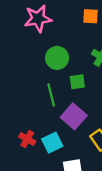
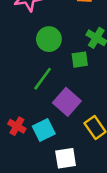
green square: (77, 82) -> (80, 60), moved
green line: (51, 95) -> (43, 79), turned 50

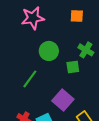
green line: (43, 79) -> (30, 79), moved

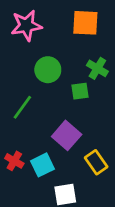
orange square: (77, 16) -> (85, 23), size x1.5

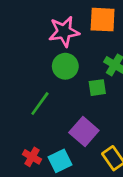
pink star: (26, 25) -> (64, 32), moved

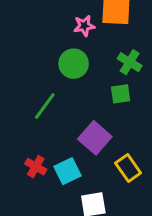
pink star: (64, 32) -> (84, 26), moved, size x0.6
green square: (97, 88) -> (121, 94), moved

